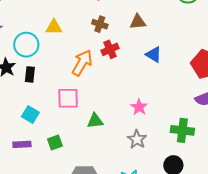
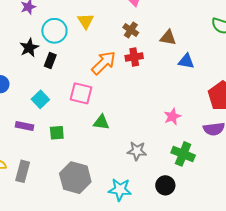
yellow triangle: (54, 27) -> (86, 21), turned 42
blue triangle: (154, 55) -> (186, 61), moved, turned -36
pink star: (139, 107) -> (172, 117), moved
gray star: (137, 139) -> (137, 151), turned 30

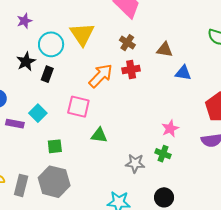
yellow triangle: (86, 21) -> (82, 34), size x1.5
purple rectangle: (24, 126) -> (15, 124), moved
green cross: (183, 154) -> (163, 154), moved, size x0.7
gray hexagon: (75, 178) -> (54, 182), moved

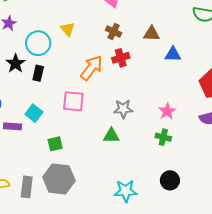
yellow triangle: (82, 34) -> (68, 29), size x0.6
green triangle: (99, 135) -> (111, 136), moved
gray star: (135, 163) -> (123, 109), moved

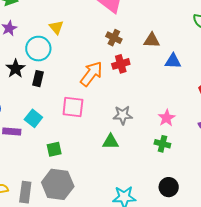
yellow triangle: (68, 29) -> (56, 27), moved

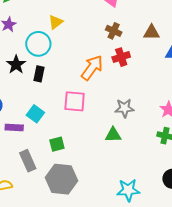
yellow triangle: (56, 27) -> (56, 22), turned 35
gray rectangle: (25, 192) -> (28, 161), moved, turned -30

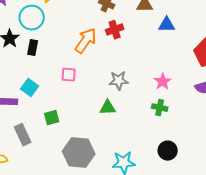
pink square: (75, 101) -> (69, 75), size x0.7
gray hexagon: (61, 179) -> (79, 153), moved

